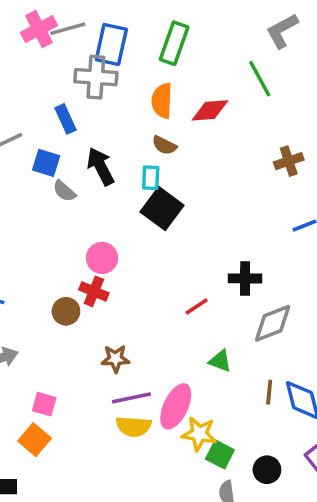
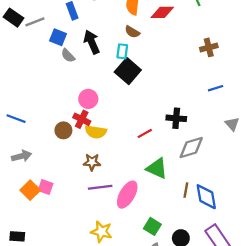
green triangle: (220, 361) -> (157, 168), size x1.5
yellow semicircle: (133, 426) -> (96, 132), moved
yellow star: (199, 434) -> (102, 232), moved
orange square: (35, 440) -> (30, 190), moved

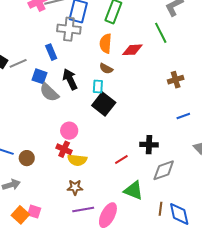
gray semicircle: (68, 56) -> (49, 92), size x1.5
brown circle: (63, 130) -> (27, 158), moved

